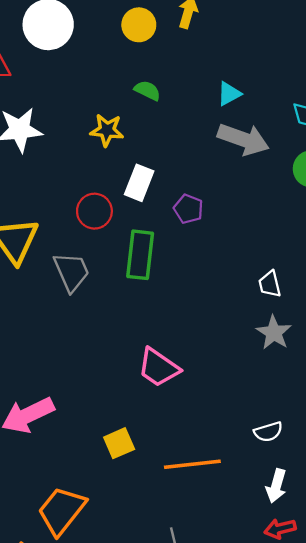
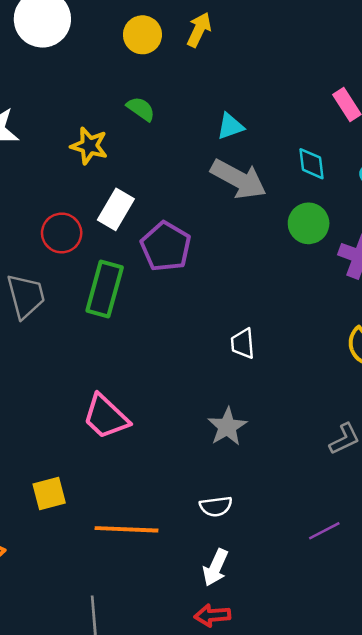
purple pentagon: (188, 209) -> (166, 247), size x1.5
gray star: (274, 333) -> (227, 427), moved

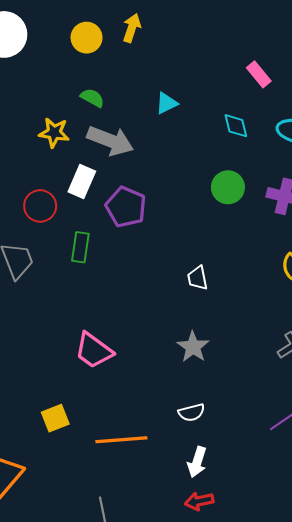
gray arrow: (238, 179) -> (110, 141), moved
green circle: (309, 223) -> (228, 187), moved
green rectangle: (105, 289) -> (80, 247), size x0.7

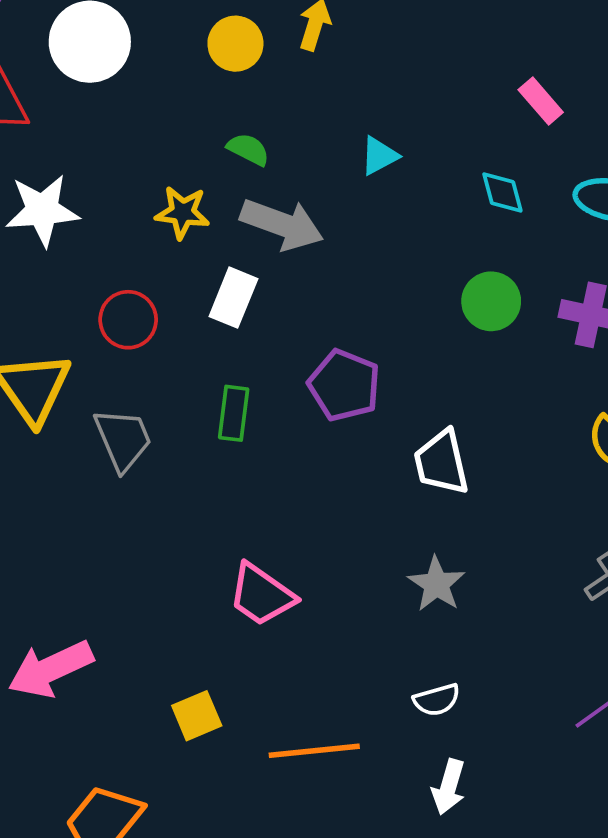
red circle: (40, 206) -> (128, 320), moved
purple pentagon: (126, 207) -> (344, 385), moved
white trapezoid: (198, 278) -> (441, 462), size x1.5

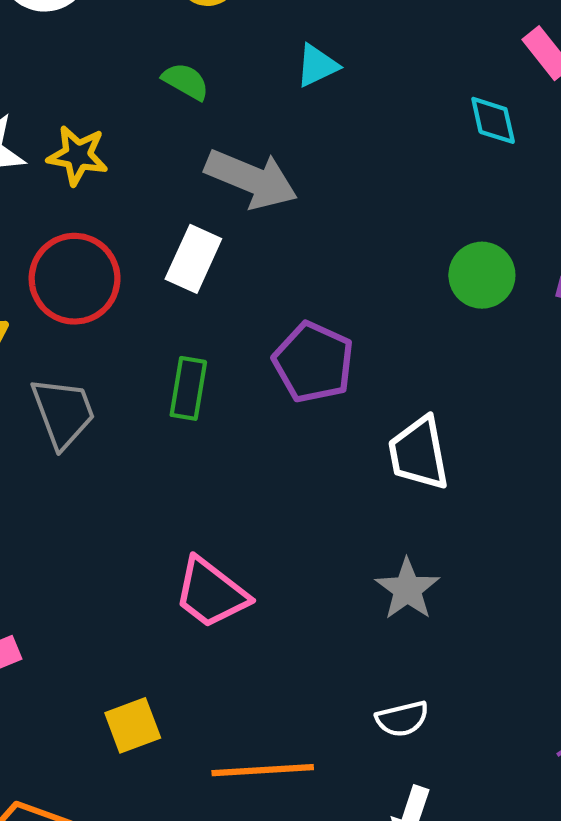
green semicircle: (248, 149) -> (186, 81), moved
cyan triangle: (379, 156) -> (317, 66), moved
cyan diamond: (502, 192) -> (493, 120), moved
yellow star: (182, 212) -> (78, 155), moved
red circle: (128, 320) -> (75, 279), size x1.4

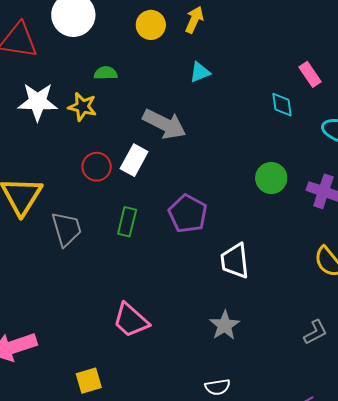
green semicircle: (186, 81) -> (106, 73), moved, turned -35
red circle: (75, 279) -> (97, 167), moved, size x0.7

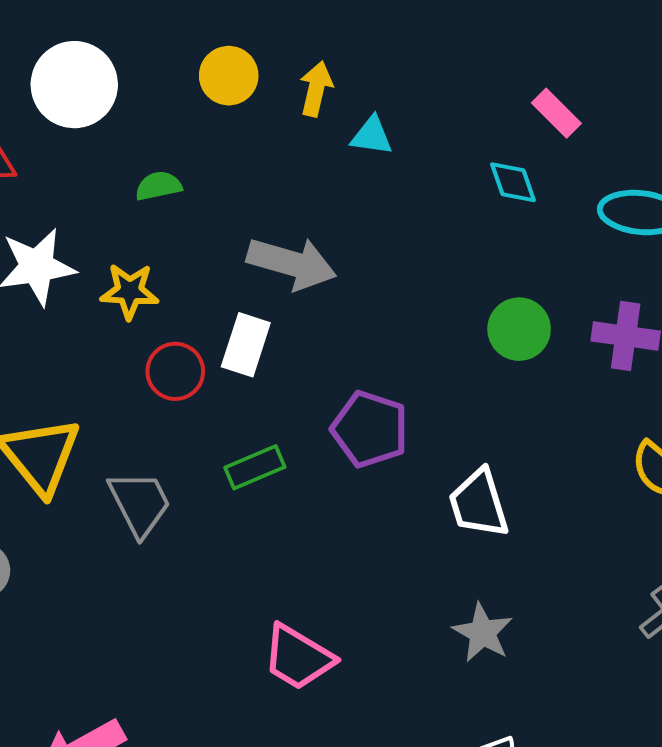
yellow arrow: (194, 20) -> (316, 89), moved
cyan triangle: (200, 72) -> (372, 136), moved, turned 40
yellow star: (82, 107) -> (130, 291), moved
green rectangle: (127, 222) -> (255, 467), turned 64

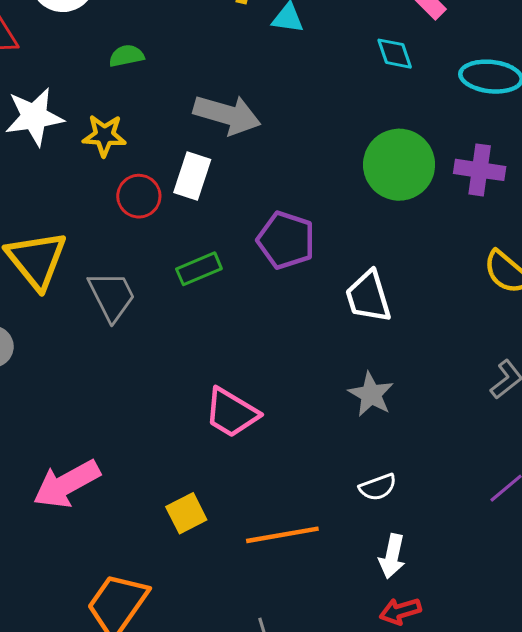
green circle: (519, 329) -> (399, 165), size x1.5

